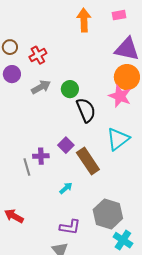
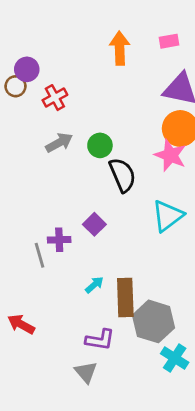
purple circle: (12, 74) -> (27, 69), moved
brown rectangle: (88, 161) -> (125, 297), moved, turned 32

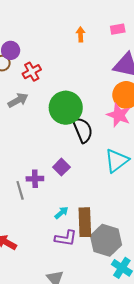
orange arrow: (120, 48) -> (81, 34), size x0.6
gray arrow: (59, 143) -> (18, 100), moved
green circle: (100, 145) -> (66, 108), size x1.8
purple L-shape: (100, 340) -> (66, 238), moved

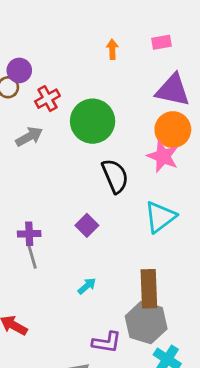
green circle: (66, 108) -> (93, 121), moved
purple cross: (35, 179) -> (29, 234), moved
brown rectangle: (85, 222) -> (149, 289), moved
purple L-shape: (66, 238) -> (107, 342), moved

